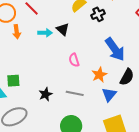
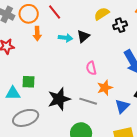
black triangle: (63, 29) -> (83, 36), turned 32
orange star: (99, 75) -> (105, 88), moved
black star: (46, 94) -> (59, 99), size x1.6

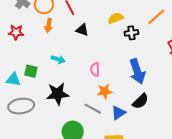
black triangle: (83, 36) -> (82, 30), moved, turned 48
cyan arrow: (65, 38) -> (58, 59), moved
gray line: (88, 101) -> (93, 109), moved

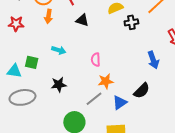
blue arrow: (137, 71) -> (153, 60), moved, size x0.7
black star: (58, 94) -> (59, 85), size x0.7
gray line: (93, 109) -> (94, 99), turned -66

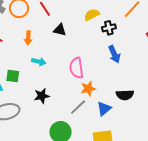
orange arrow: (48, 16) -> (28, 38), moved
pink semicircle: (96, 60) -> (76, 68), size x1.5
blue arrow: (153, 60) -> (114, 54), moved
black semicircle: (142, 91) -> (125, 95), turned 48

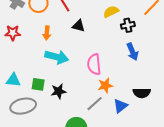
cyan arrow: (39, 62) -> (57, 57), size x1.6
green square: (13, 76) -> (38, 84), moved

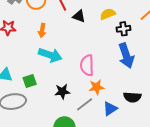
black triangle: (79, 26) -> (79, 16), moved
blue arrow: (132, 52) -> (126, 56), size x1.4
green square: (38, 84) -> (30, 81), turned -32
black star: (59, 91) -> (62, 92), moved

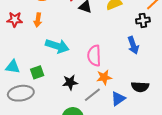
black cross: (124, 29) -> (143, 20), moved
orange arrow: (42, 30) -> (38, 20), moved
blue arrow: (126, 56) -> (133, 45), size x0.7

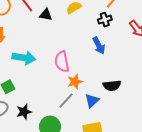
black star: (70, 82) -> (24, 112), moved

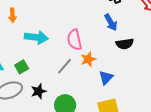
black semicircle: (112, 86) -> (125, 44), moved
gray line: (66, 101) -> (65, 66), moved

